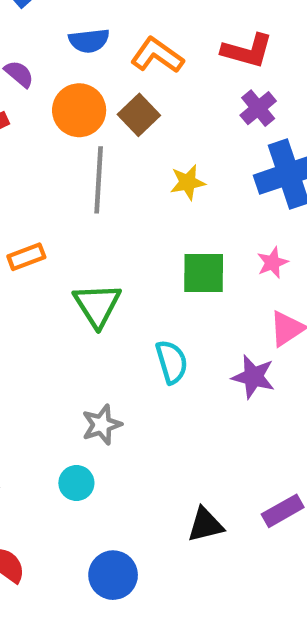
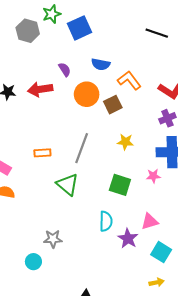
gray line: (99, 180) -> (82, 148), moved
pink star: (272, 263) -> (153, 176), moved
green triangle: (97, 305) -> (68, 184), turned -35
cyan semicircle: (172, 362) -> (106, 221), moved

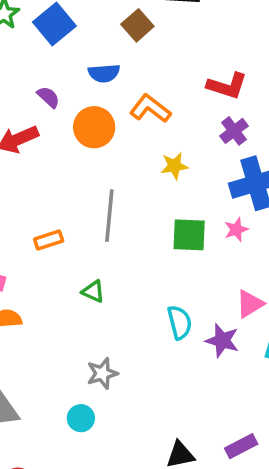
orange L-shape: (129, 80) -> (150, 109), moved
brown square: (113, 105) -> (137, 25), moved
yellow star: (125, 142) -> (174, 166), moved
green triangle: (68, 184) -> (93, 291), moved, size x0.6
green square: (120, 185) -> (189, 235), moved

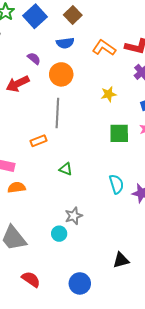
brown square: (137, 25) -> (73, 15), moved
orange L-shape: (150, 109) -> (104, 48), moved
gray line: (109, 216) -> (57, 113), moved
cyan circle: (81, 418) -> (59, 234), moved

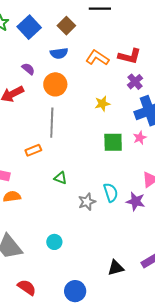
gray star: (74, 216) -> (87, 202), moved

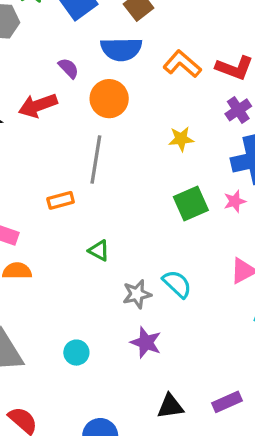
blue semicircle: (59, 53) -> (121, 49), size x1.4
green square: (113, 142) -> (191, 204), turned -30
cyan semicircle: (111, 193) -> (177, 284), turned -36
purple star: (136, 201) -> (146, 342), moved

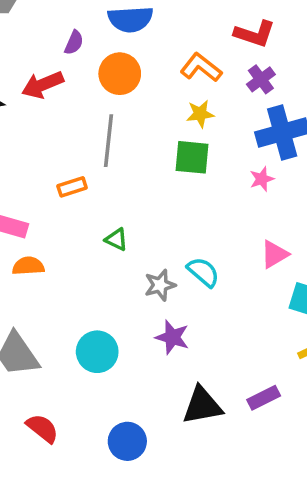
orange L-shape: (182, 64) -> (201, 67), moved
purple semicircle: (69, 68) -> (74, 43), turned 70
green square: (191, 204) -> (192, 157), moved, turned 32
cyan circle: (76, 353) -> (97, 352), size x1.5
black triangle: (170, 406) -> (202, 406), size x1.4

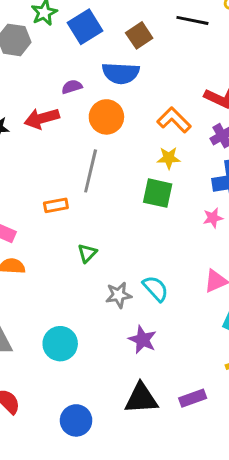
purple semicircle: (74, 43) -> (72, 87), turned -138
green triangle: (116, 240) -> (87, 253), turned 42
purple star: (172, 337) -> (143, 340), moved

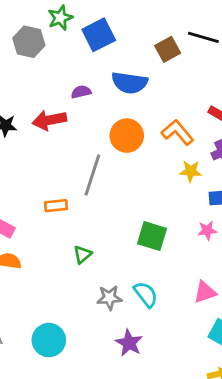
brown square: (139, 35) -> (168, 49), moved
orange circle: (106, 117) -> (127, 136), moved
yellow star: (169, 158) -> (191, 171), moved
green square: (158, 193) -> (152, 236), moved

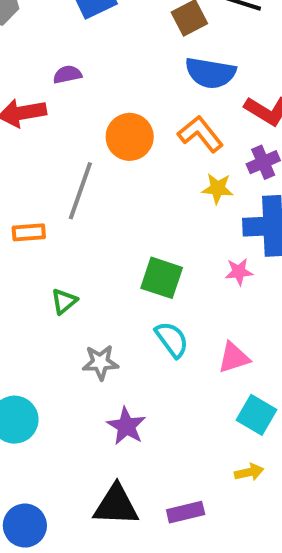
blue semicircle: (130, 83) -> (210, 73), moved
cyan semicircle: (146, 294) -> (172, 339), moved

